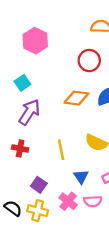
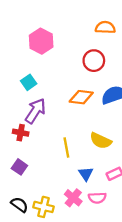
red cross: (20, 148) -> (21, 133), moved
purple square: (39, 185) -> (19, 167), moved

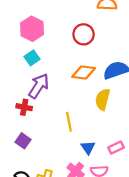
pink hexagon: (41, 41) -> (32, 29), moved
red circle: (94, 61) -> (84, 34), moved
yellow semicircle: (101, 141) -> (103, 99), moved, turned 80

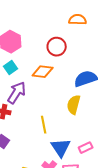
orange diamond: (84, 72) -> (43, 72), moved
blue triangle: (88, 148) -> (61, 148), size x1.5

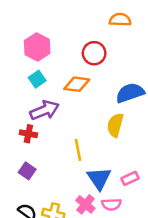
purple arrow: (17, 93) -> (45, 110), turned 35

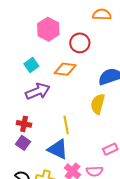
pink hexagon: (37, 47) -> (48, 29), moved
red cross: (28, 134) -> (24, 124), moved
blue triangle: (99, 178) -> (58, 149), moved, turned -30

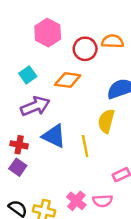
orange semicircle: (102, 14) -> (113, 41), moved
yellow line: (66, 125) -> (85, 146), moved
blue triangle: (58, 149) -> (54, 136), moved

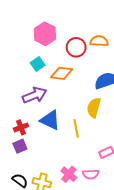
cyan square: (28, 75) -> (38, 64), moved
red cross: (19, 145) -> (21, 127), turned -32
purple square: (18, 167) -> (20, 146), turned 32

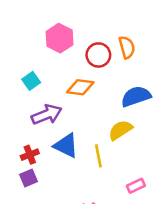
orange semicircle: (99, 41) -> (127, 47), turned 72
cyan square: (38, 64) -> (31, 81), moved
yellow semicircle: (94, 108) -> (120, 130), turned 42

